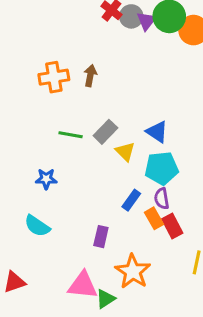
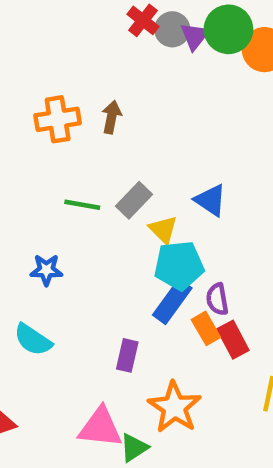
cyan pentagon: (162, 168) -> (179, 265), moved
blue rectangle: (131, 200) -> (172, 301), size x1.4

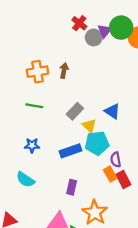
gray circle: (172, 29) -> (94, 37), moved
green line: (82, 205) -> (34, 106), moved
blue rectangle: (172, 301) -> (71, 151), moved, turned 35

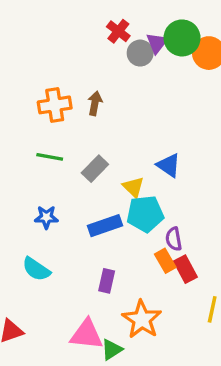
gray rectangle: (75, 111) -> (95, 169), moved

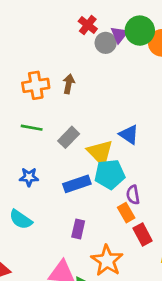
yellow triangle: (133, 187) -> (100, 152), size x1.5
red rectangle: (185, 269) -> (143, 235), moved

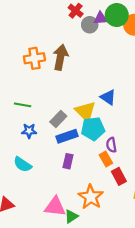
purple triangle: (119, 35) -> (100, 18), turned 48
brown arrow: (69, 84) -> (60, 57), size x1.6
green line: (32, 128) -> (23, 105), moved
gray rectangle: (69, 137) -> (58, 119), moved
purple rectangle: (78, 229) -> (68, 161), moved

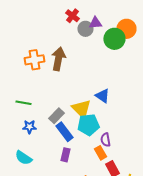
green circle: (117, 15) -> (114, 39), moved
blue rectangle: (67, 136) -> (64, 132), turned 72

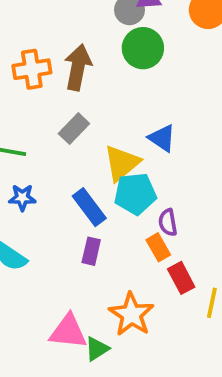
green circle: (114, 39) -> (143, 48), moved
yellow triangle: (81, 109) -> (122, 163), turned 35
gray rectangle: (56, 116) -> (74, 129), moved

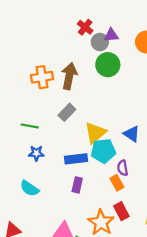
blue triangle: (162, 138) -> (132, 134), moved
blue rectangle: (89, 207) -> (76, 159), turned -60
red rectangle: (181, 278) -> (121, 211), moved

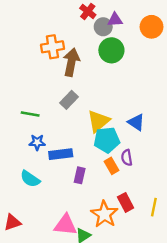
orange cross: (42, 77) -> (52, 47), moved
blue rectangle: (76, 159) -> (61, 154), moved
orange rectangle: (117, 183) -> (111, 166), moved

